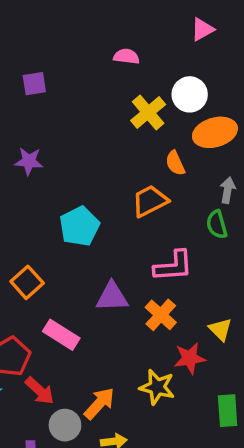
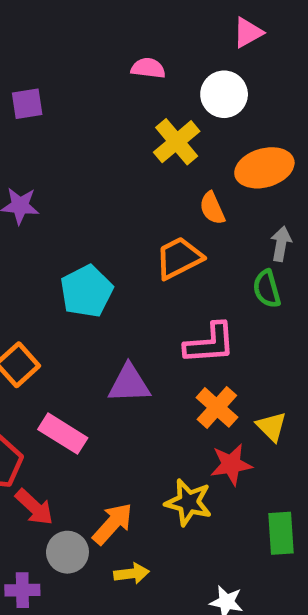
white circle: (190, 94) -> (224, 94), moved
orange cross: (161, 315) -> (217, 407), moved

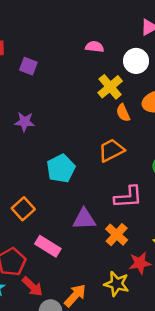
purple square: (27, 104) -> (28, 66), turned 30
orange semicircle: (212, 208) -> (123, 113), moved
orange cross: (217, 407) -> (117, 235), moved

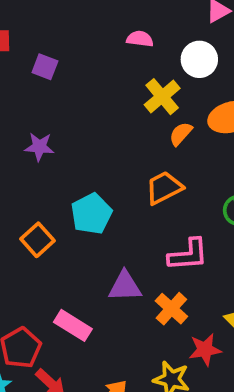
orange semicircle: (123, 113) -> (181, 134), turned 66
orange square: (23, 209) -> (37, 240), moved

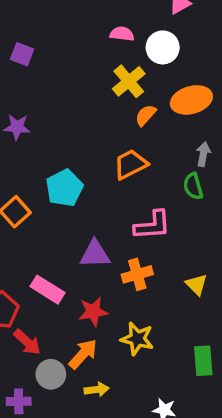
pink semicircle: (140, 39) -> (122, 34), moved
orange cross: (171, 309) -> (137, 274), turned 32
red star: (205, 350) -> (93, 312), moved

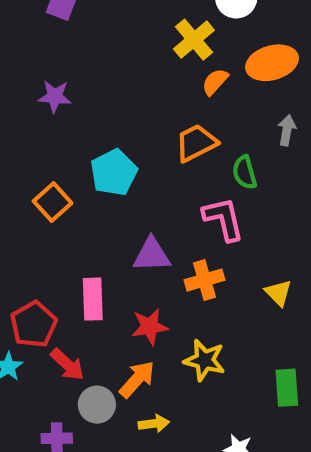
green semicircle: (193, 186) -> (245, 172), moved
pink L-shape: (152, 225) -> (223, 219), turned -99
pink rectangle: (47, 290) -> (93, 299), turned 56

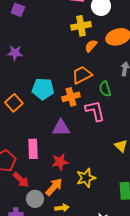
yellow cross: (194, 40) -> (81, 26), turned 30
cyan pentagon: (114, 172) -> (43, 89), turned 30
orange cross: (204, 280) -> (71, 97), moved
yellow star: (204, 360) -> (86, 178), turned -30

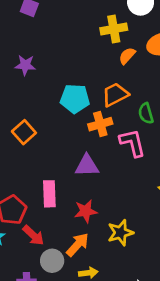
cyan pentagon: (43, 89) -> (75, 99), moved

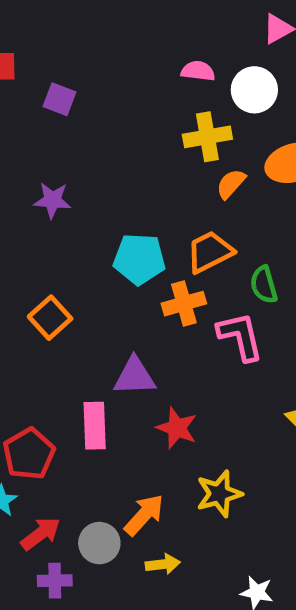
purple triangle: (87, 166) -> (135, 376), moved
red star: (86, 211) -> (177, 428), moved, turned 30
red arrow: (33, 235) -> (41, 534), moved, turned -80

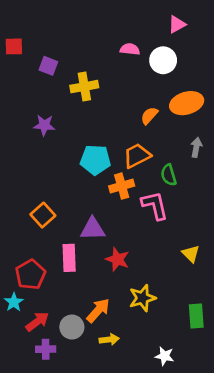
yellow cross: (207, 137) -> (84, 87), moved
orange square: (50, 318) -> (43, 215), moved

